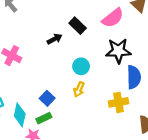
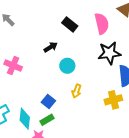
pink semicircle: (113, 18) -> (102, 24), turned -60
black rectangle: (78, 26) -> (70, 24), moved
cyan circle: (81, 66) -> (67, 66), moved

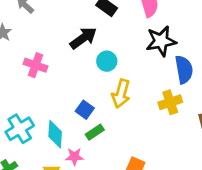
black arrow: (51, 47) -> (83, 38), size x1.5
yellow arrow: (77, 91) -> (121, 94), size x1.5
green rectangle: (47, 120) -> (95, 132), moved

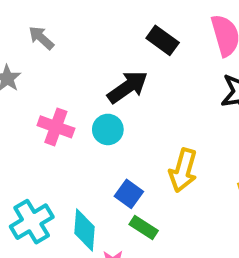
cyan circle: (107, 61) -> (108, 129), moved
green rectangle: (95, 132) -> (144, 228), turned 66

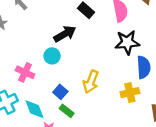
pink cross: (56, 127) -> (25, 72), moved
cyan diamond: (84, 230) -> (34, 109), turned -30

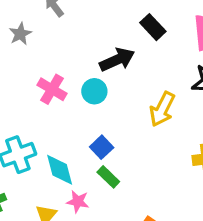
pink cross: (25, 72) -> (52, 89), moved
yellow arrow: (91, 82) -> (162, 109), moved

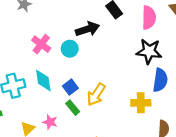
yellow arrow: (162, 109) -> (96, 95), moved
cyan diamond: (60, 170) -> (43, 80), moved

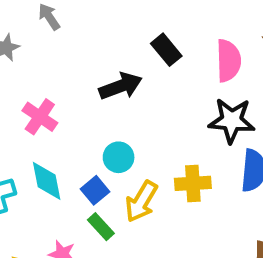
cyan circle: (70, 49) -> (119, 157), moved
yellow cross: (141, 103) -> (193, 183), moved

